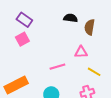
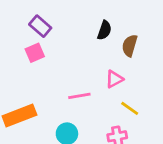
black semicircle: (71, 18) -> (104, 30), turned 96
pink triangle: (81, 52) -> (114, 79), turned -32

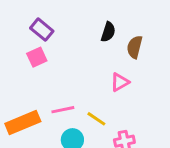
pink line: (79, 96) -> (63, 110), moved
yellow line: (130, 108) -> (96, 119), moved

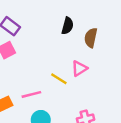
yellow line: (96, 119) -> (59, 79), moved

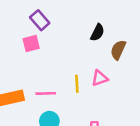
yellow line: (59, 79) -> (77, 84), turned 42

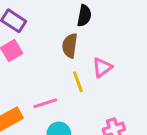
brown semicircle: (118, 50) -> (70, 46), moved

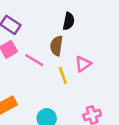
pink line: (45, 103) -> (34, 60), moved, turned 48

